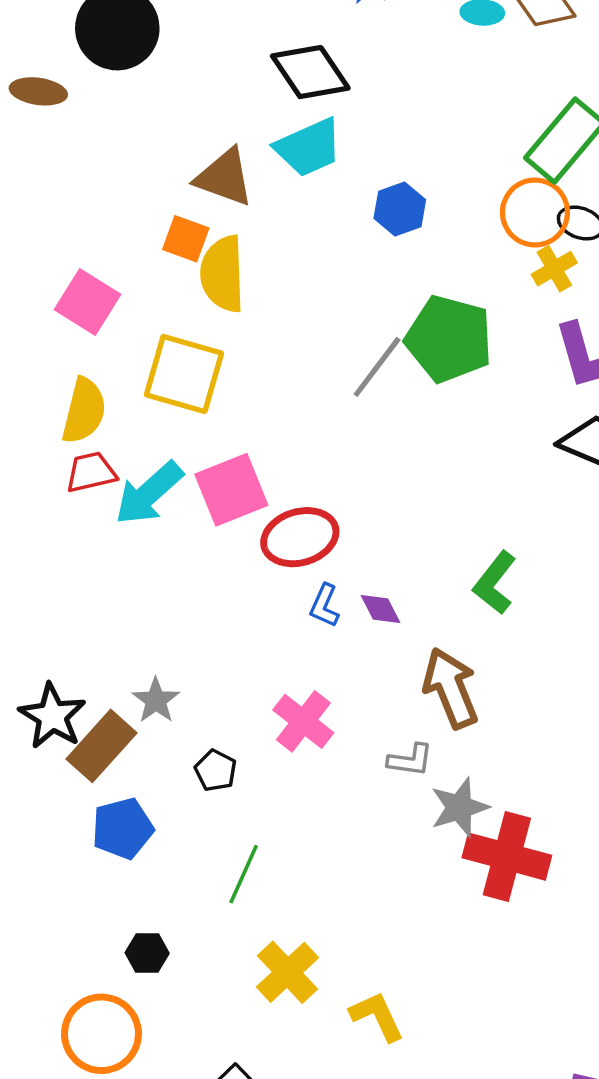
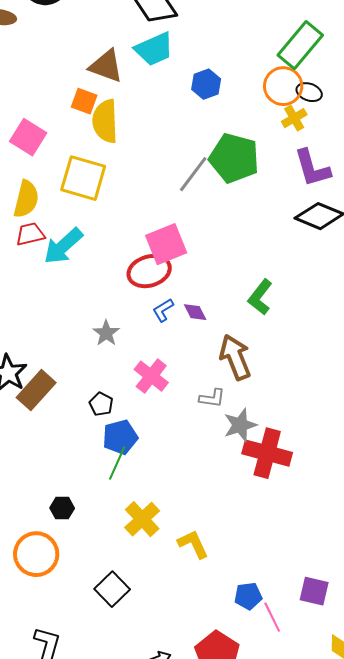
pink square: (231, 490) -> (166, 244), moved
blue L-shape: (324, 606) -> (163, 310), turned 35
gray star: (156, 700) -> (106, 333), moved
blue pentagon: (123, 828) -> (120, 437), moved

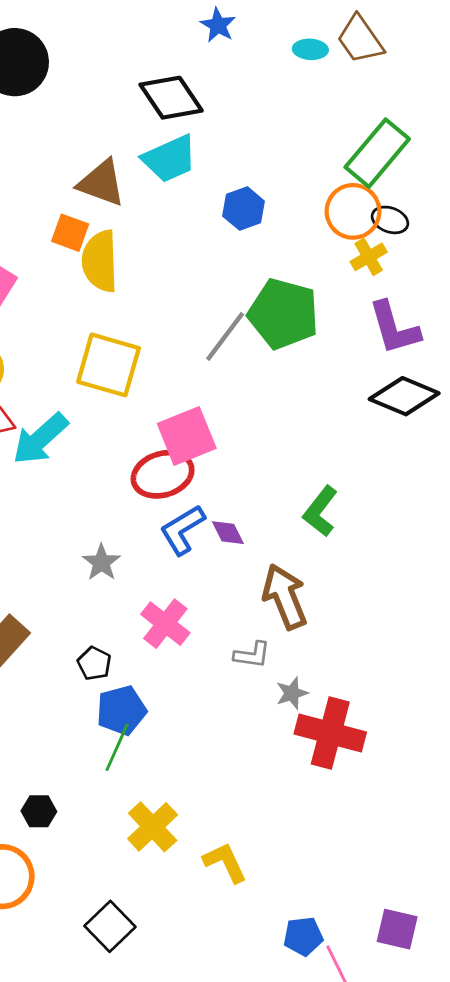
yellow square: (83, 178) -> (109, 365), moved
blue L-shape: (163, 310) -> (182, 530), size x1.5
gray star: (240, 425) -> (292, 693), size x0.7

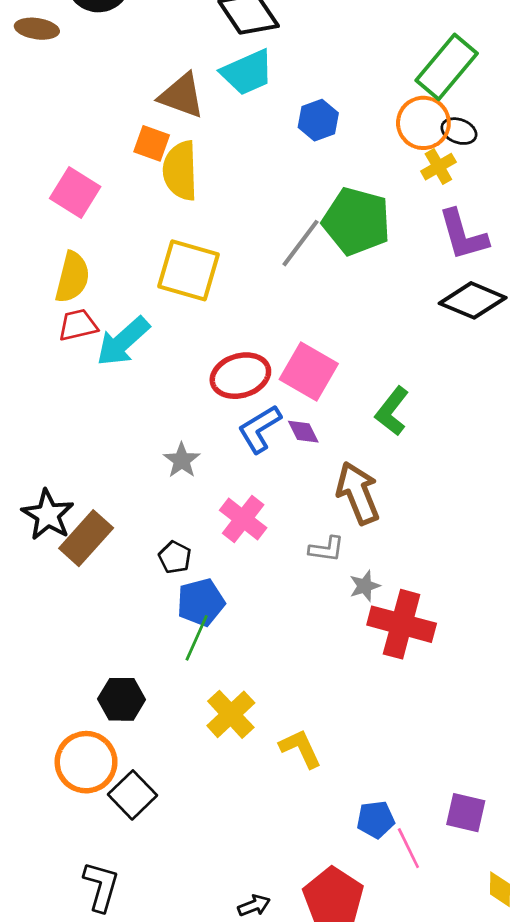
pink square: (187, 436) -> (309, 371), moved, turned -38
black hexagon: (39, 811) -> (122, 699), size x1.4
black square: (110, 926) -> (132, 795), moved

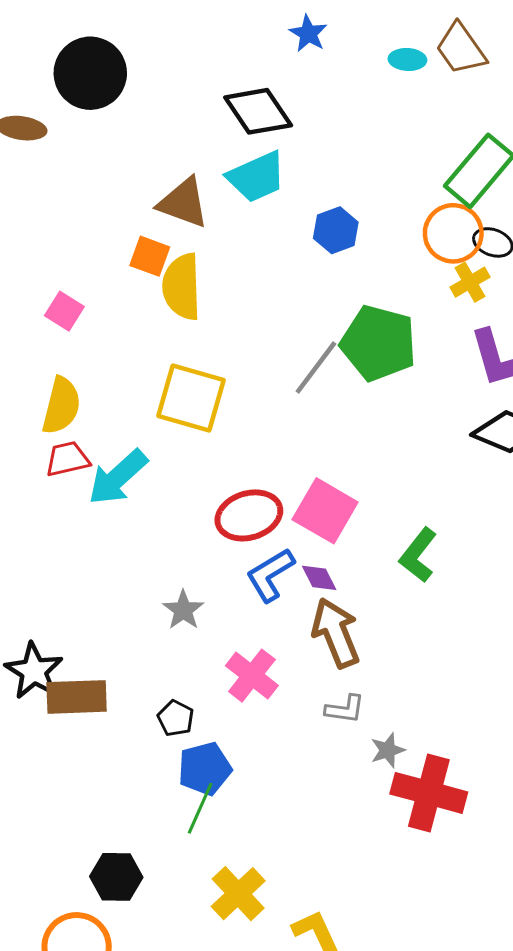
pink square: (75, 193) -> (64, 311), size x0.7
brown arrow: (358, 493) -> (336, 633), moved
brown rectangle: (86, 538) -> (77, 697), turned 46

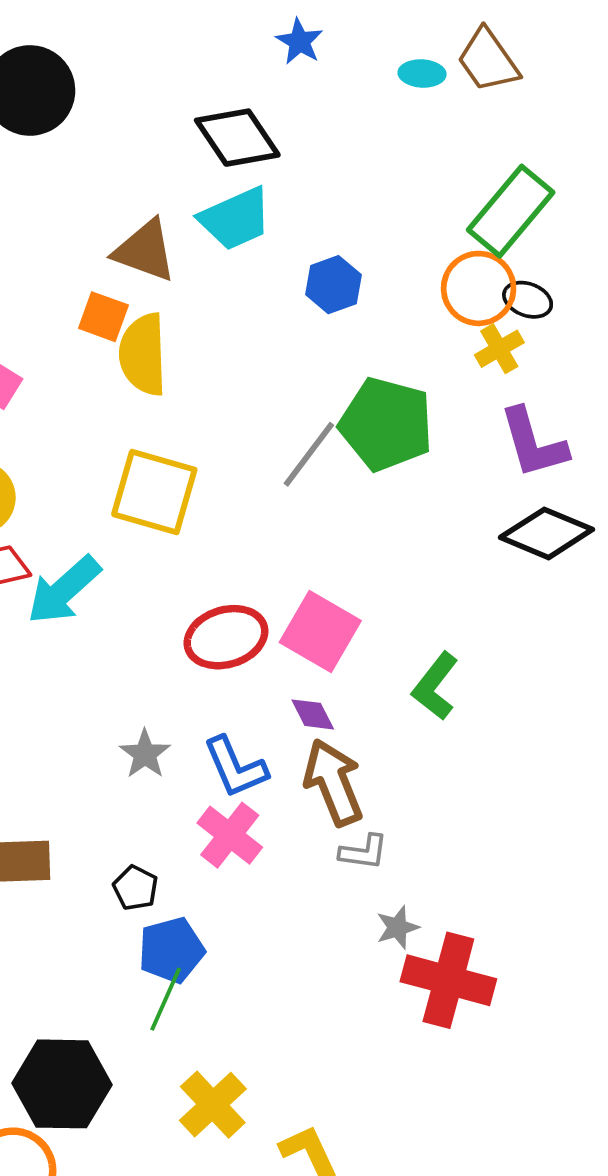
blue L-shape: (270, 575) -> (235, 767), moved, turned -82
gray L-shape: (345, 709) -> (364, 852), moved
black hexagon: (116, 877) -> (62, 1084), size x1.5

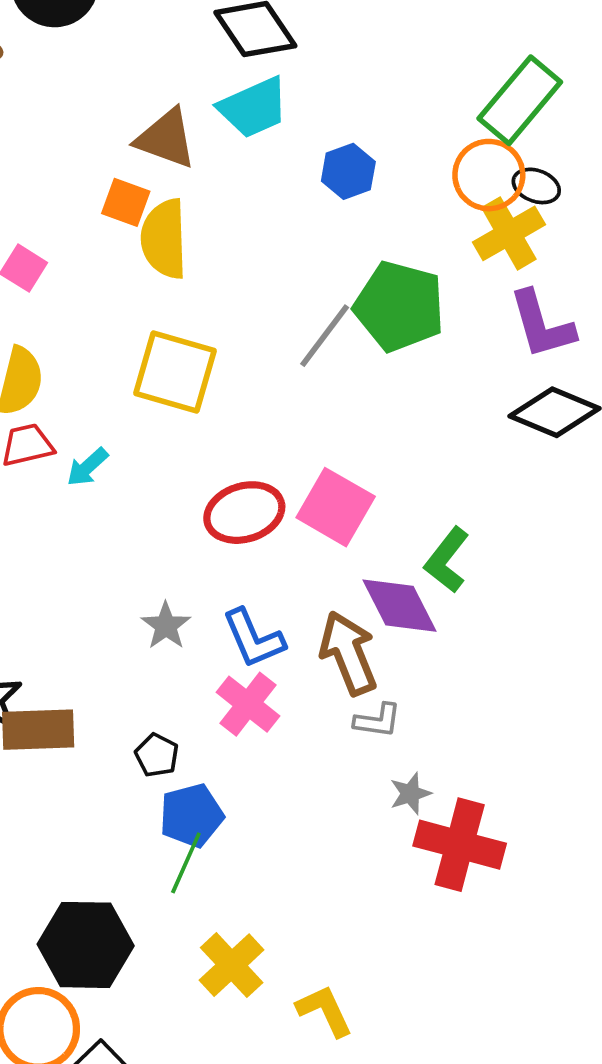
yellow cross: (499, 349) -> (509, 233), size x1.5
cyan arrow: (64, 590) -> (87, 467), size x0.6
purple diamond: (313, 714) -> (399, 606), moved, size x1.8

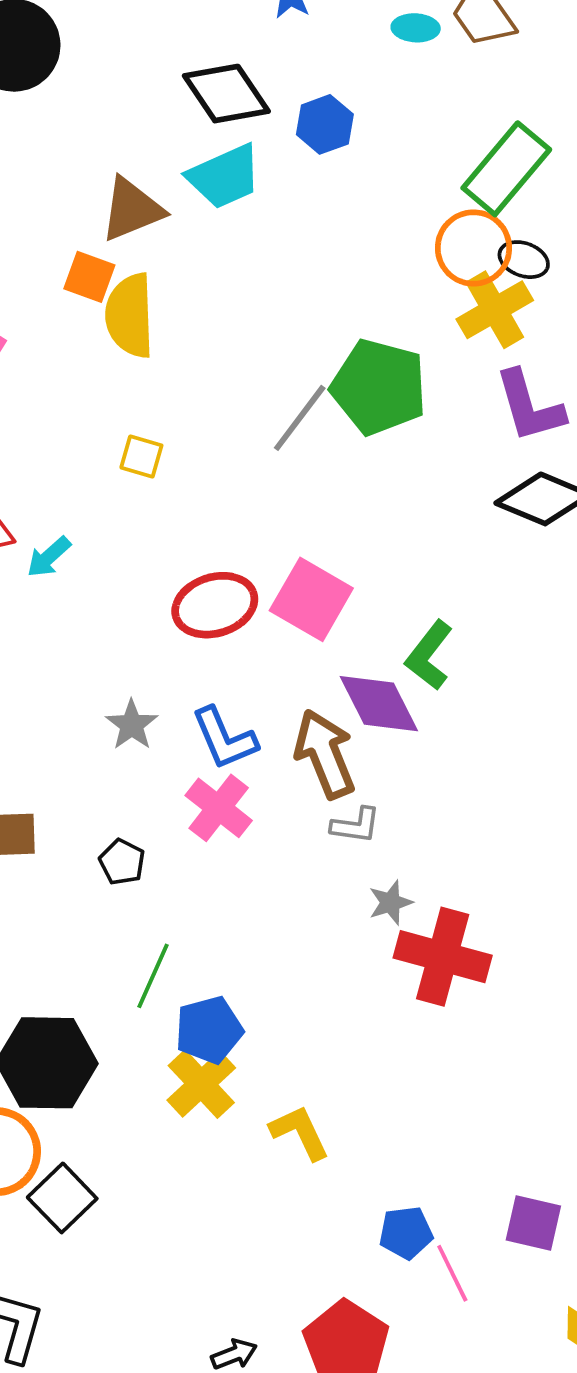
brown triangle: (166, 139) -> (132, 209), turned -42
blue hexagon: (348, 171) -> (325, 124), moved
yellow square: (175, 372) -> (141, 457), size x0.5
blue pentagon: (191, 815) -> (209, 1030), moved

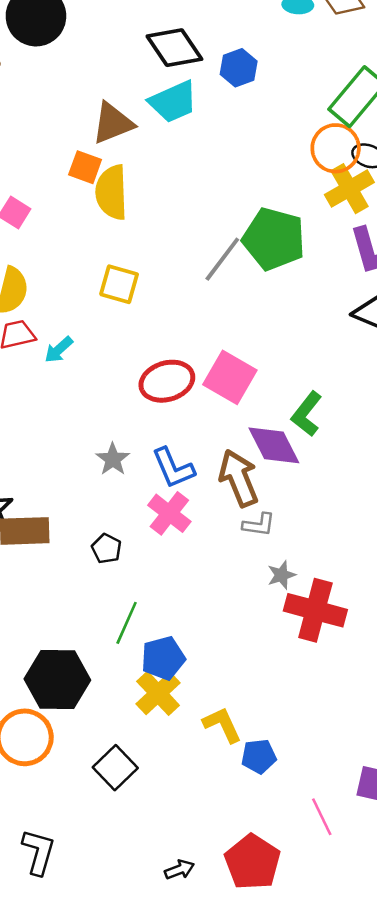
yellow square: (141, 457) -> (119, 284), size x1.4
black square: (62, 1198) -> (115, 768), moved
blue pentagon: (406, 1233) -> (259, 756), moved

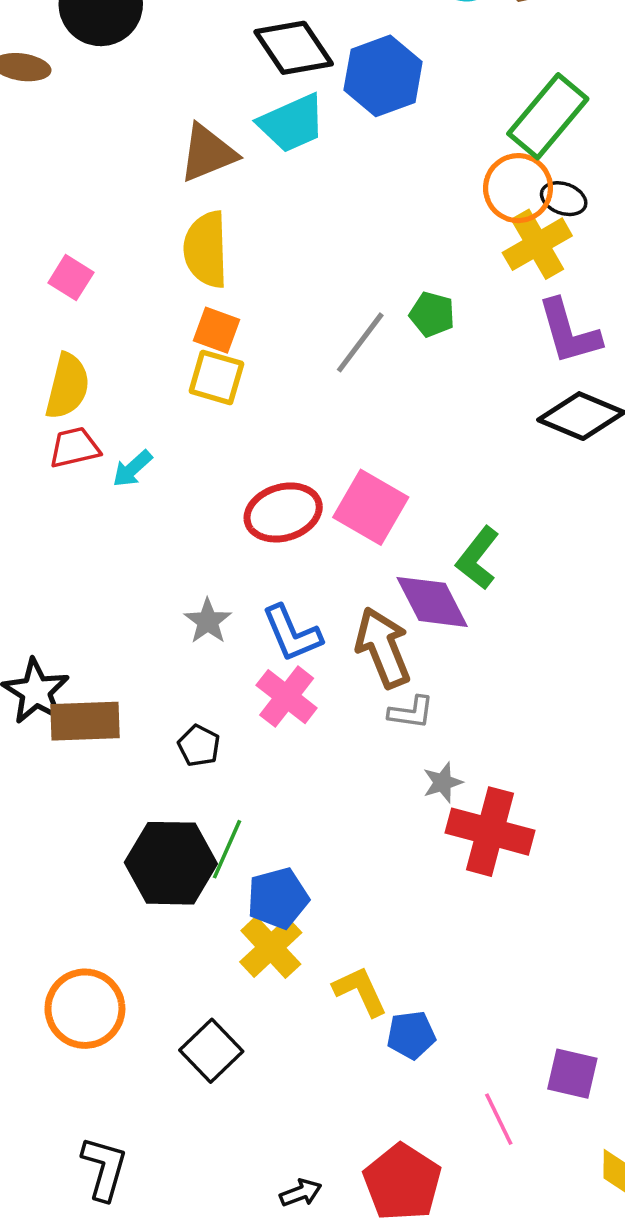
blue hexagon: (239, 68) -> (383, 76), size x1.5
orange square: (85, 167) -> (216, 330), moved
green pentagon: (274, 239) -> (432, 314), size x0.5
black hexagon: (57, 680) -> (171, 863), moved

